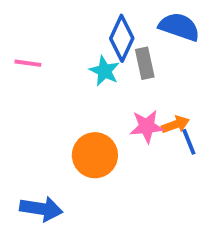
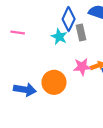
blue arrow: (41, 209) -> (25, 90), moved

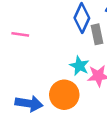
cyan star: (59, 37) -> (79, 66), moved

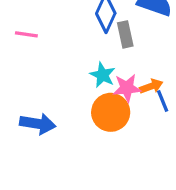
orange circle: (64, 95) -> (111, 112), moved

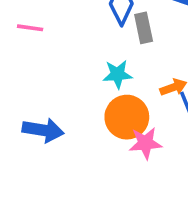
cyan star: (103, 75) -> (118, 74), turned -30
pink star: (127, 88) -> (145, 143), moved

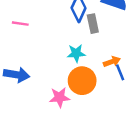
blue arrow: (43, 130) -> (17, 75), moved
pink star: (145, 143) -> (59, 97), moved

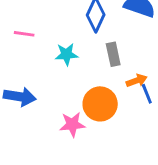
gray rectangle: (93, 24) -> (113, 54), moved
cyan star: (76, 53) -> (66, 54), moved

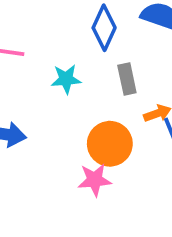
pink star: (72, 124) -> (95, 180), moved

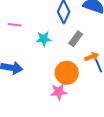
gray rectangle: (127, 79) -> (76, 39), turned 49

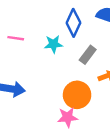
cyan star: (44, 39) -> (53, 44), moved

